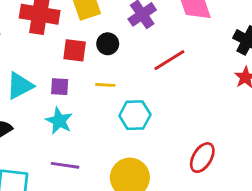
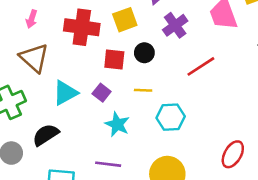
purple square: (60, 87) -> (102, 93), turned 36
cyan star: (59, 121) -> (117, 124), moved

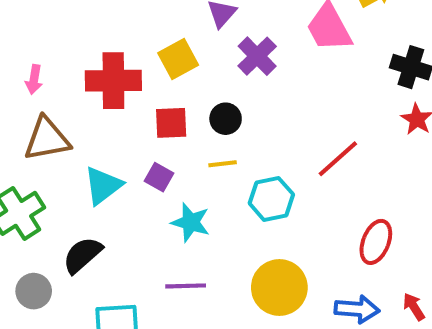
black circle: (144, 53) -> (226, 119), moved
brown triangle: (34, 58) -> (47, 139), turned -44
red line: (201, 66) -> (338, 159), moved

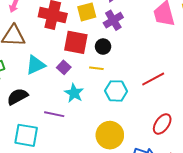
purple cross: (257, 56) -> (113, 20), moved
red square: (171, 123) -> (76, 42), size x1.4
purple line: (186, 286) -> (54, 114), moved

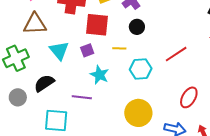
black circle: (103, 47) -> (137, 27), moved
cyan triangle: (36, 65) -> (59, 51), turned -40
purple square: (64, 67) -> (87, 50), turned 32

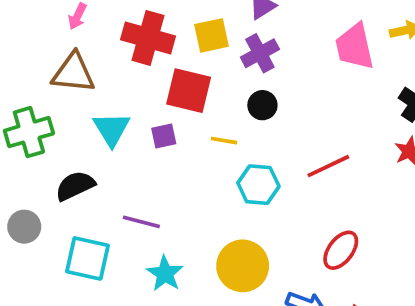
cyan star: (99, 75) -> (165, 274), moved
gray circle: (18, 97) -> (24, 227), moved

